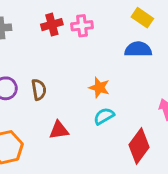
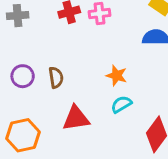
red triangle: (59, 130) -> (76, 118), size x1.4

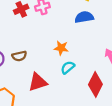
brown semicircle: (56, 77) -> (19, 56), turned 96

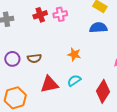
cyan semicircle: (68, 67) -> (74, 80), moved

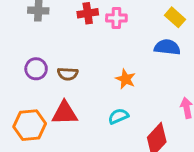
red triangle: (49, 84) -> (65, 113), moved

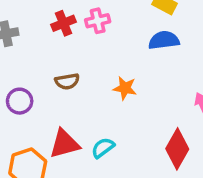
brown semicircle: (68, 74) -> (67, 81), moved
cyan semicircle: (118, 116) -> (103, 148), moved

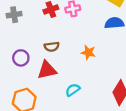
red triangle: (64, 144) -> (47, 70), moved

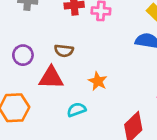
orange star: (88, 52) -> (98, 81), moved

